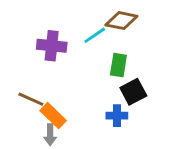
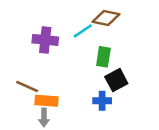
orange rectangle: (53, 116) -> (47, 101), turned -40

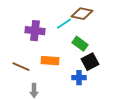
green rectangle: (103, 57) -> (80, 44), turned -63
orange rectangle: (47, 101) -> (50, 61), moved

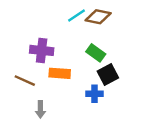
cyan line: (64, 24) -> (77, 16), moved
purple cross: (35, 31) -> (42, 50), moved

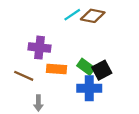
green rectangle: (96, 53) -> (86, 67), moved
blue cross: (95, 94) -> (89, 88), size x1.5

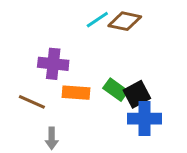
blue cross: (89, 88) -> (144, 119), moved

